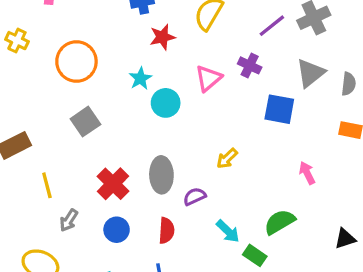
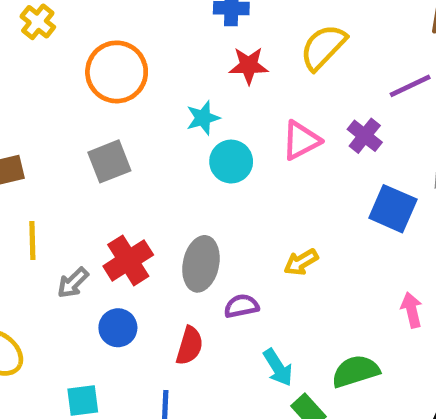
gray arrow: (69, 220) -> (73, 283), moved

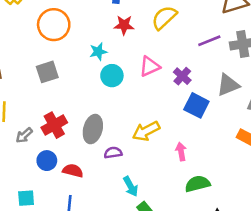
purple cross: (365, 136) -> (182, 76), moved
yellow arrow: (301, 262) -> (146, 131), size x1.5
pink arrow: (412, 310) -> (181, 152), moved
red semicircle: (190, 346) -> (73, 171), moved, turned -96
green semicircle: (356, 371) -> (197, 184), moved

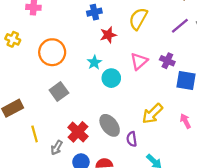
gray ellipse: (93, 129) -> (110, 125), turned -35
purple semicircle: (113, 153) -> (132, 139), turned -72

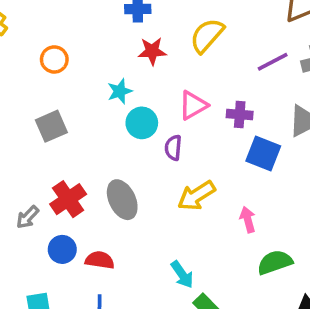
orange circle: (52, 52) -> (54, 59), size x0.6
purple cross: (167, 61) -> (240, 115), turned -32
purple semicircle: (132, 139) -> (173, 148), moved

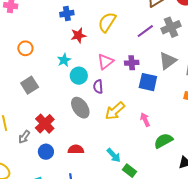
gray ellipse: (122, 200) -> (80, 108), moved
red semicircle: (100, 260) -> (76, 149), moved

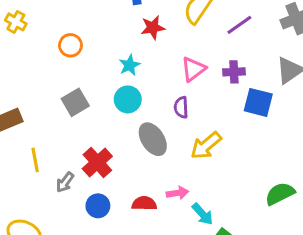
purple line: (145, 31) -> (239, 25), moved
cyan circle: (79, 76) -> (128, 99), moved
pink arrow: (145, 120) -> (177, 193), moved, turned 104

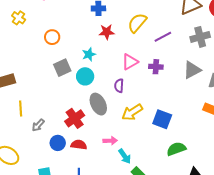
gray square: (75, 102) -> (62, 68), moved
blue square: (258, 102) -> (162, 119), moved
red cross: (97, 162) -> (75, 118), moved
red semicircle: (144, 203) -> (79, 145), moved

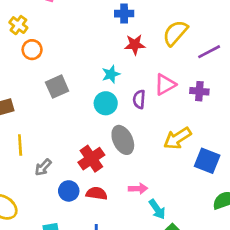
orange circle: (52, 37) -> (32, 50), moved
gray square: (62, 68) -> (57, 87), moved
purple semicircle: (119, 86) -> (139, 99), moved
yellow arrow: (132, 112) -> (177, 138), moved

